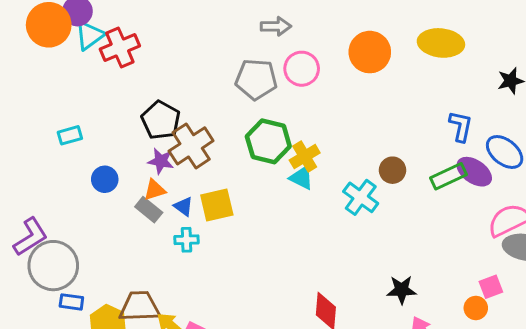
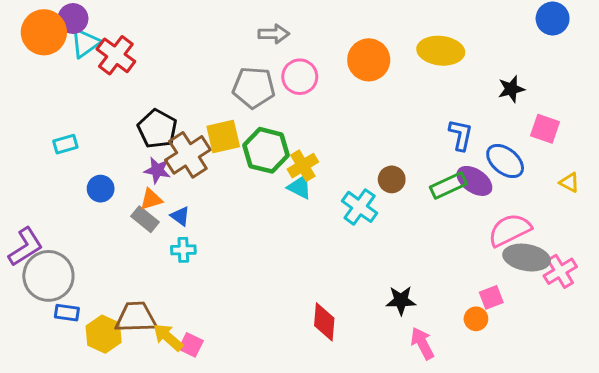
red cross: (120, 47) -> (116, 55), turned -30
yellow square: (217, 205) -> (223, 136), moved

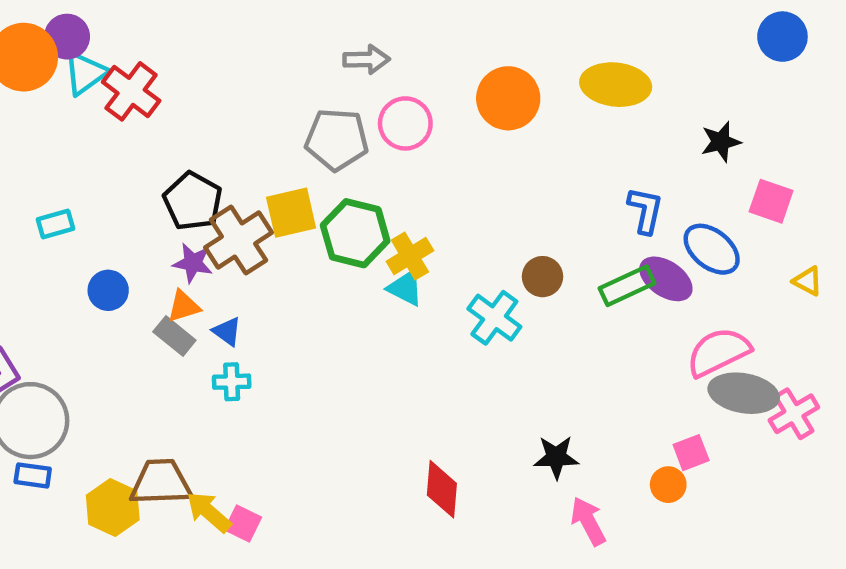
blue rectangle: (67, 313) -> (33, 475), moved

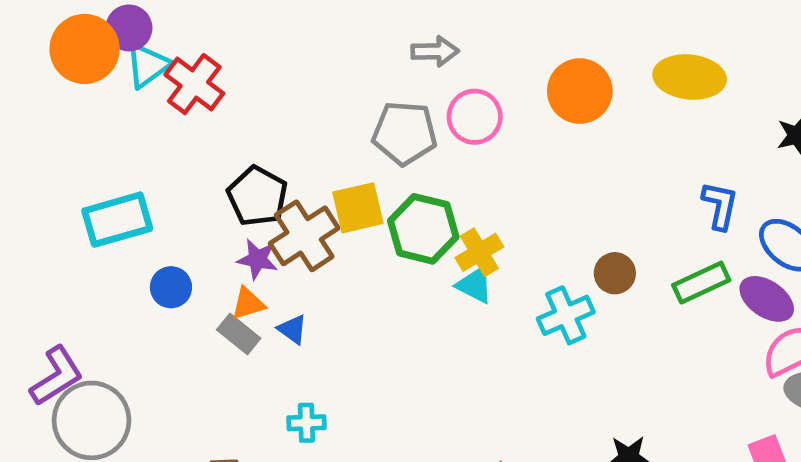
cyan rectangle: (56, 224) -> (117, 220), size x1.8
purple ellipse: (666, 279) -> (767, 299), moved
cyan cross: (494, 318) -> (566, 315), turned 30
cyan cross: (232, 382) -> (306, 423), moved

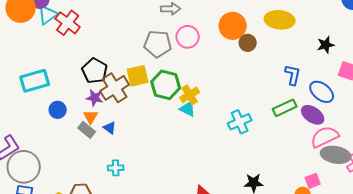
brown circle: (615, 273) -> (248, 43), moved
orange triangle: (248, 304) -> (91, 117), turned -42
cyan cross: (566, 315) -> (240, 122), moved

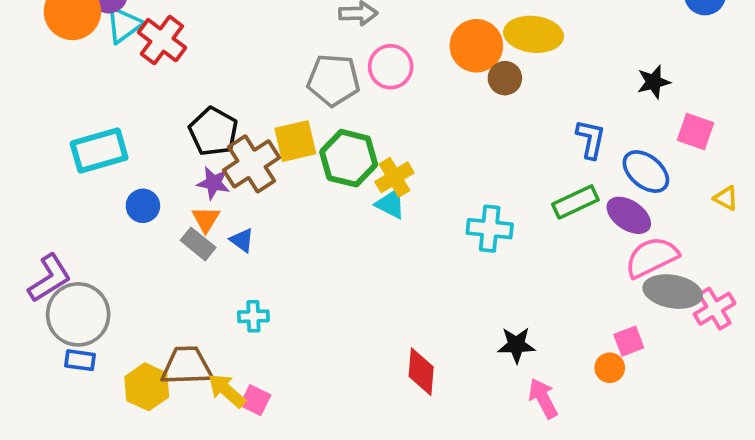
yellow ellipse: (280, 20) -> (534, 34), moved
cyan cross: (240, 122) -> (490, 229), turned 30

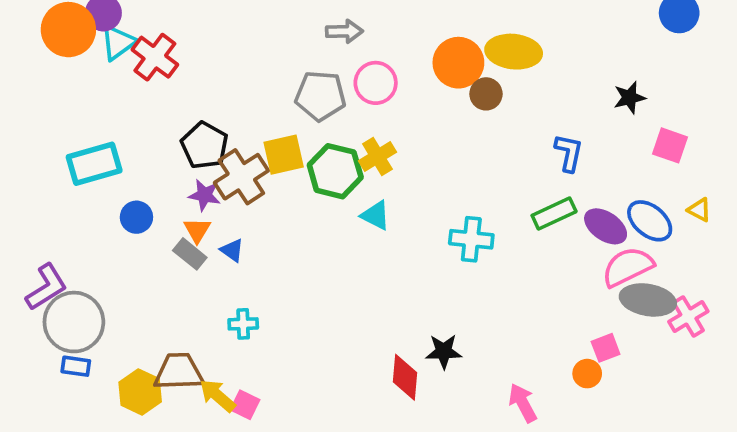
blue ellipse: (646, 172) -> (650, 221), moved
yellow cross: (394, 177) -> (377, 156), moved
black star: (516, 345) -> (444, 351), moved

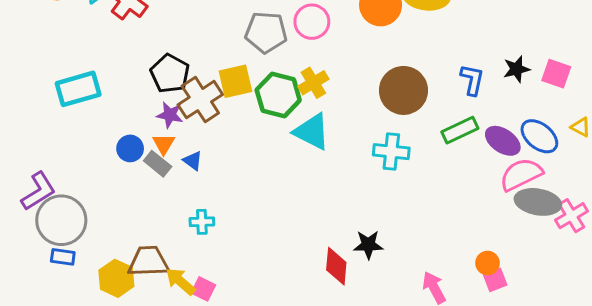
brown circle: (486, 94) -> (403, 90), moved, size x1.8
black star: (629, 98) -> (517, 69), moved
cyan triangle: (376, 215) -> (312, 132), size x1.5
blue circle: (136, 217) -> (130, 148), moved
pink square: (606, 348) -> (495, 280), moved

